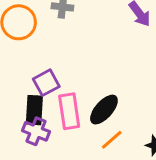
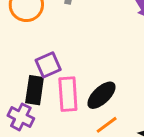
purple cross: (36, 131) -> (21, 117), moved

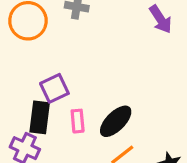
pink rectangle: (68, 94) -> (78, 121), size x0.6

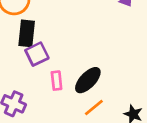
black rectangle: (40, 117) -> (27, 33), moved

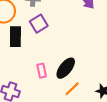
purple square: (37, 54) -> (39, 24), moved

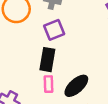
black rectangle: (15, 37) -> (47, 60), moved

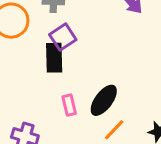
black rectangle: (47, 60) -> (54, 58), moved

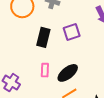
purple square: (63, 37) -> (72, 32), moved

